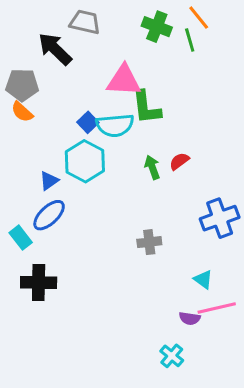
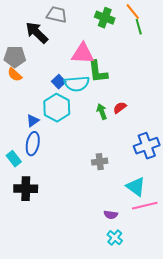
green line: (190, 40) -> (139, 27), moved
blue ellipse: (49, 215) -> (33, 144), turned -35
cyan triangle: (203, 279) -> (136, 187), size x1.5
purple semicircle: (190, 318) -> (111, 215), moved

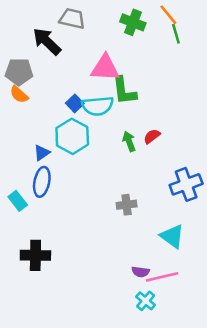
black cross: (26, 189) -> (35, 255), moved
pink line: (145, 206) -> (162, 277), moved

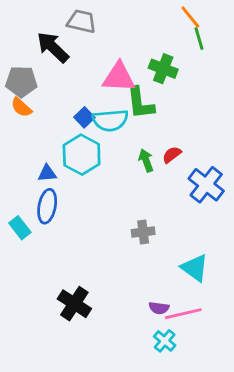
green cross: (133, 22) -> (163, 69), moved
blue triangle: (42, 153) -> (47, 173), turned 30
blue cross: (186, 184) -> (206, 185), moved, turned -32
black cross: (35, 255) -> (74, 304), moved, turned 32

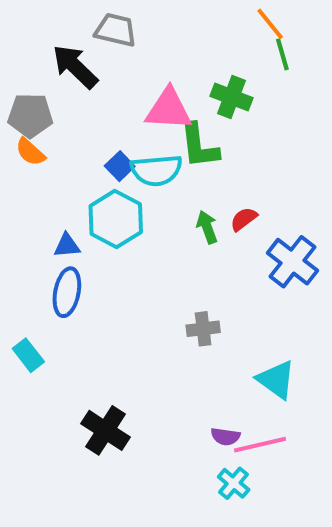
cyan rectangle: (20, 228) -> (28, 355), moved

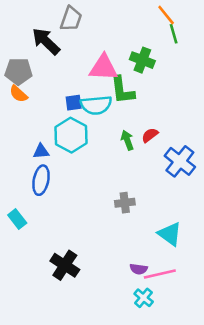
gray trapezoid: (116, 30) -> (71, 19), turned 96
blue square: (120, 166) -> (74, 103), turned 36

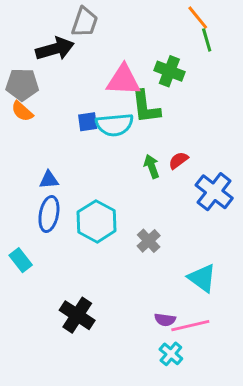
black arrow: (46, 41) -> (55, 49), turned 120
cyan hexagon: (71, 135) -> (97, 221), moved
gray cross: (125, 203) -> (149, 241), turned -36

